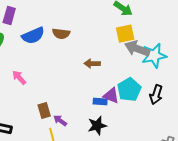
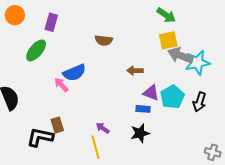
blue semicircle: (33, 36) -> (74, 73), moved
purple triangle: (111, 96) -> (151, 93), moved
brown rectangle: (44, 111) -> (57, 125), moved

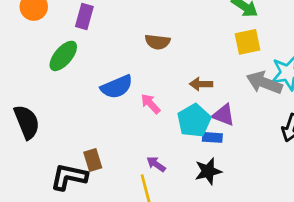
gray arrow: (180, 55) -> (264, 83), moved
pink arrow: (61, 85) -> (150, 104), moved
cyan pentagon: (172, 97) -> (194, 121), moved

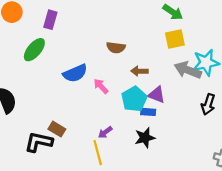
brown semicircle: (157, 42) -> (116, 48), moved
brown rectangle: (93, 160) -> (57, 129), turned -42
purple arrow: (156, 164) -> (105, 132), turned -72

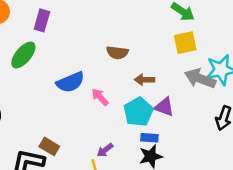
blue rectangle: (148, 112) -> (149, 138), moved

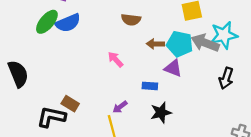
blue semicircle: (70, 82) -> (68, 23), moved
cyan pentagon: (138, 112) -> (180, 44), moved, turned -30
blue rectangle: (149, 138) -> (150, 86), moved

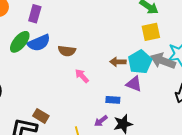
brown semicircle: (131, 20) -> (67, 51), moved
cyan pentagon: (180, 44) -> (140, 62), turned 30
purple arrow: (120, 107) -> (101, 121), moved

